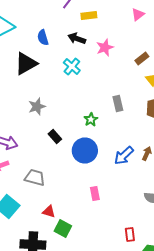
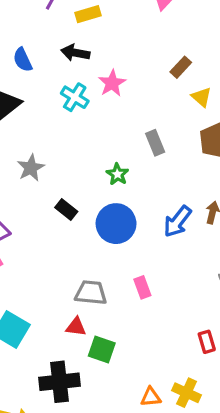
pink star: (105, 48) -> (112, 83), moved
gray trapezoid: (35, 178) -> (91, 293), moved

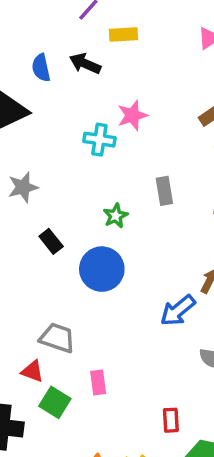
black arrow: (75, 53) -> (85, 64), moved
cyan cross: (75, 97) -> (99, 140), moved, turned -36
blue arrow: (177, 221) -> (178, 311), moved
pink rectangle: (142, 287) -> (98, 382), moved

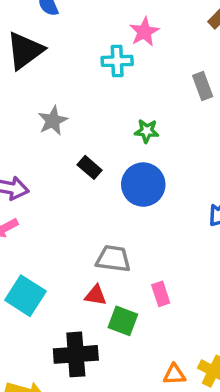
gray rectangle: (164, 191) -> (203, 86), moved
green star: (116, 216) -> (147, 131), turned -30

